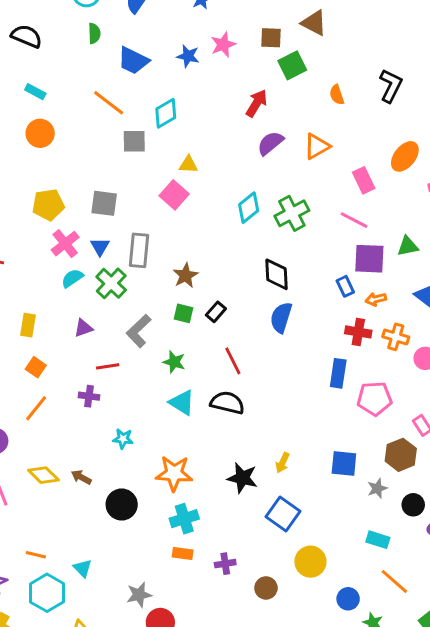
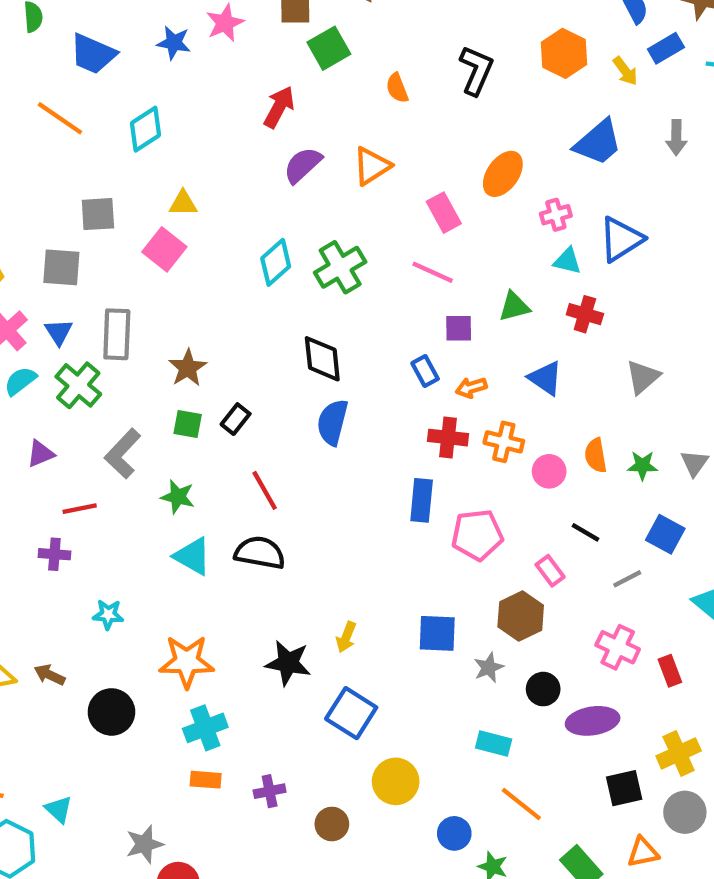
gray square: (134, 141) -> (98, 214), moved
purple square: (369, 259) -> (459, 328), size x0.6

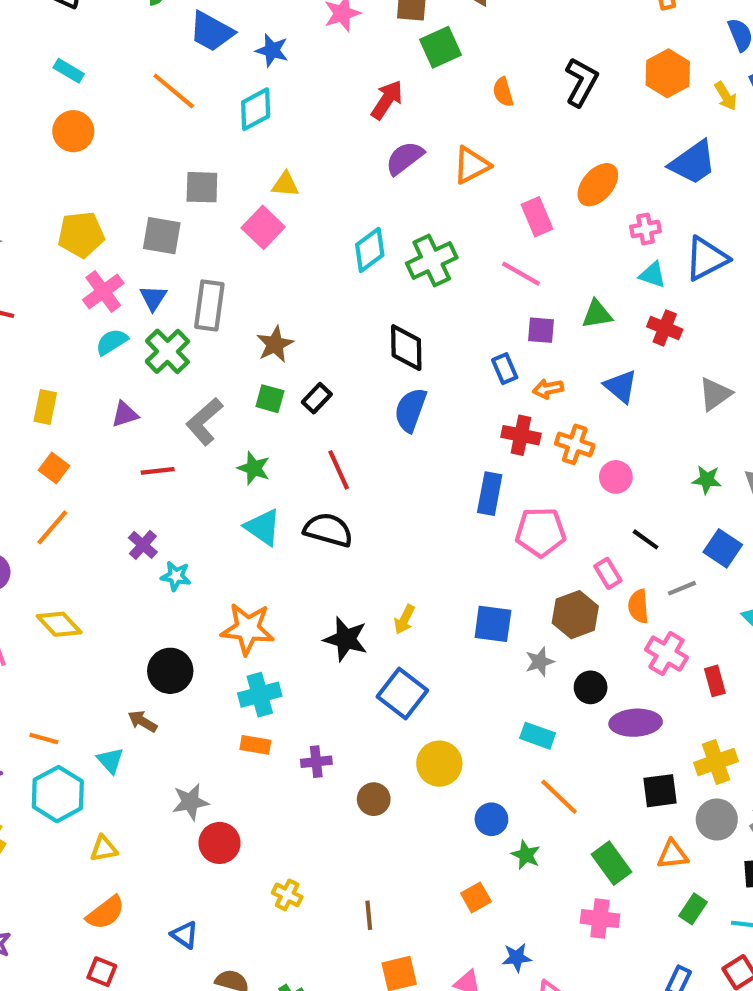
blue star: (174, 43) -> (272, 50), moved
orange semicircle: (596, 455) -> (638, 606), moved
purple cross: (54, 554) -> (143, 545), moved, turned 32
brown arrow: (50, 675) -> (142, 721), moved

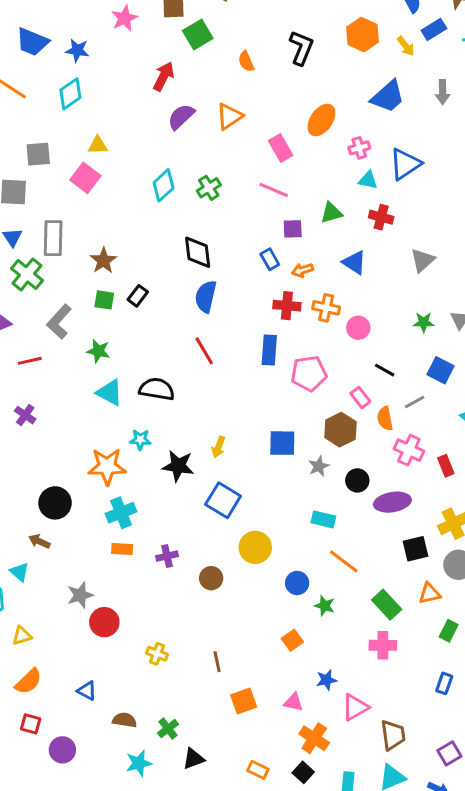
green cross: (432, 260) -> (209, 188), size x0.7
red line: (339, 470) -> (204, 351), moved
cyan star: (176, 576) -> (140, 440), moved

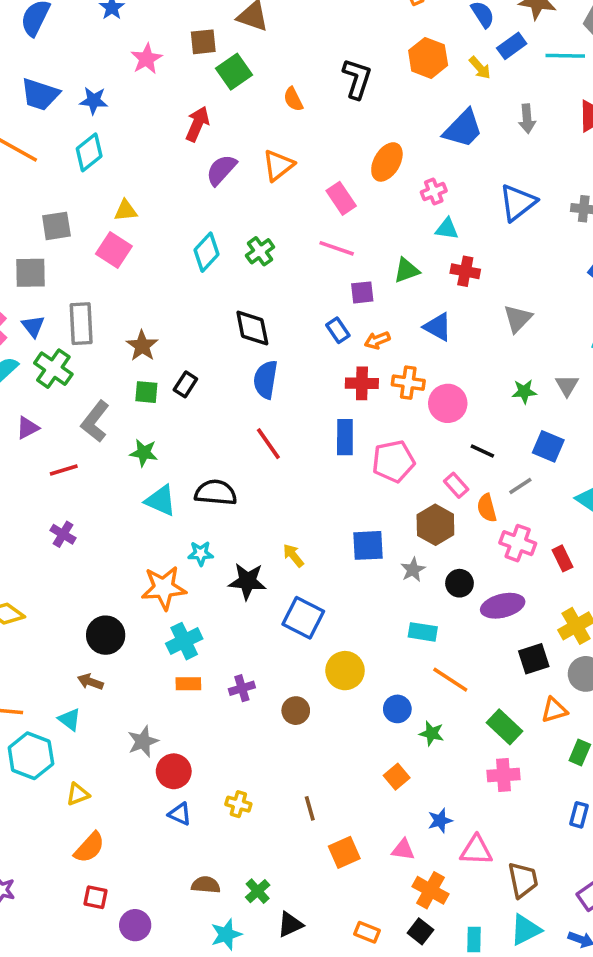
blue triangle: (405, 164) -> (518, 203), moved
pink circle: (358, 328) -> (448, 403), size x1.4
yellow arrow: (219, 447) -> (293, 556), turned 125
blue triangle: (87, 691) -> (180, 814), moved
pink triangle: (355, 707) -> (476, 850), turned 36

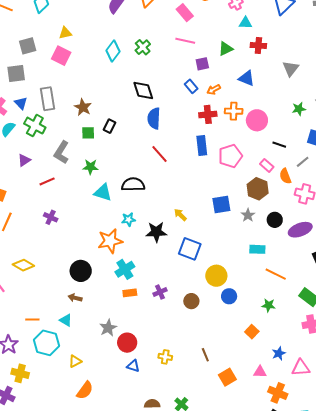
blue circle: (397, 709) -> (229, 296), moved

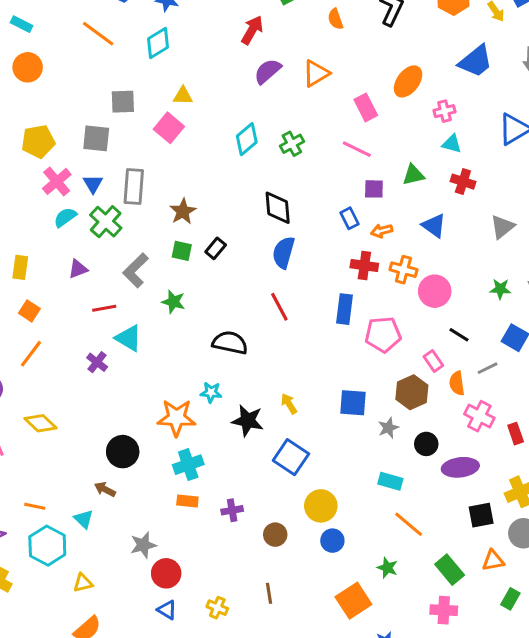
cyan triangle: (103, 192) -> (128, 338), moved
orange square: (252, 332) -> (353, 601), size x1.6
brown line: (205, 355) -> (269, 593), moved

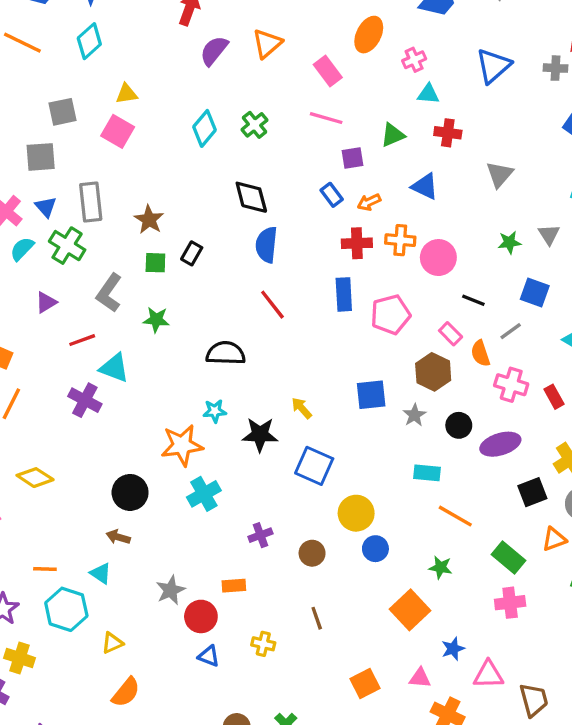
purple cross: (97, 362) -> (85, 400), size x1.4
orange rectangle: (187, 501) -> (234, 586), moved

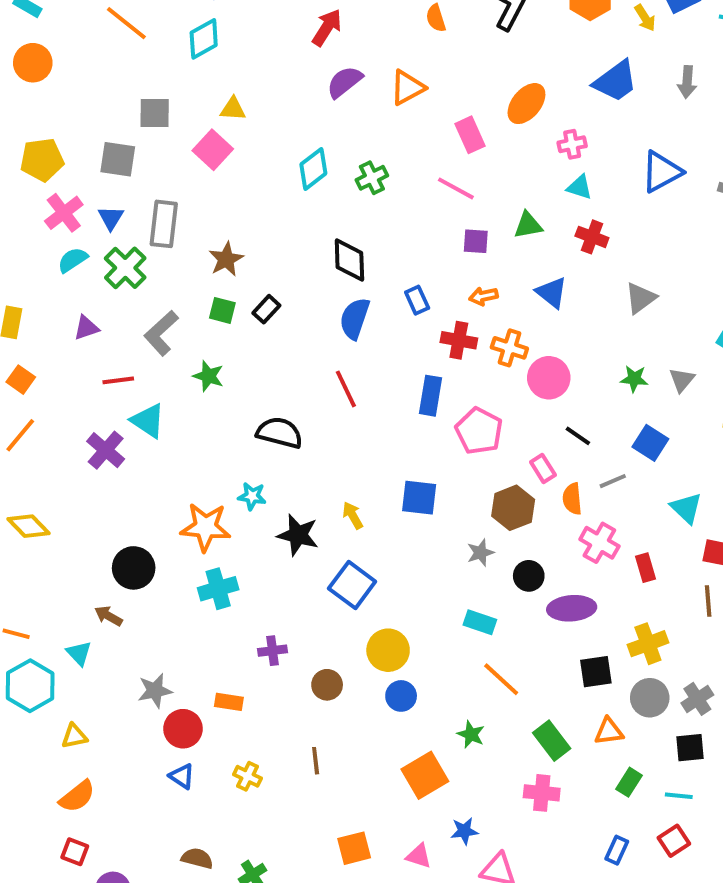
blue rectangle: (332, 195) -> (417, 300), moved
pink pentagon: (390, 315) -> (479, 431), turned 30
blue square: (371, 395) -> (419, 498), moved

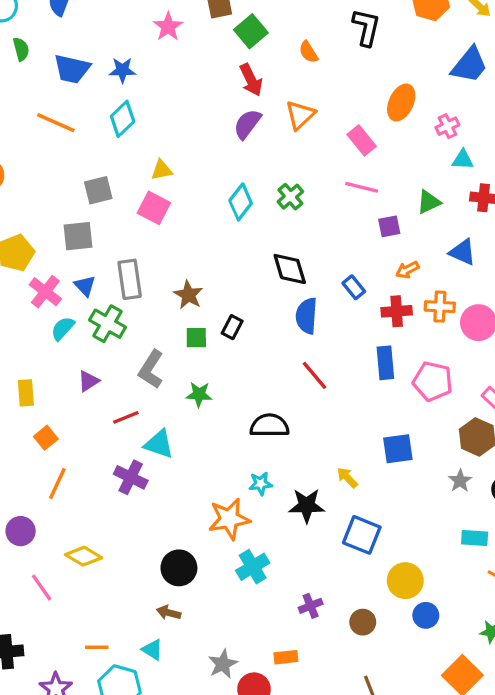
red arrow: (327, 28) -> (251, 80), moved, turned 136
orange square: (21, 380) -> (46, 438), turned 30

